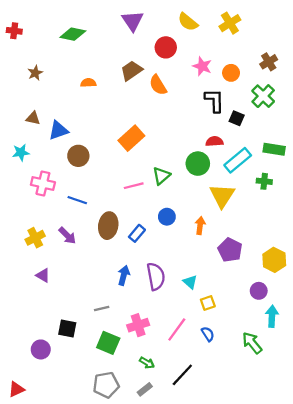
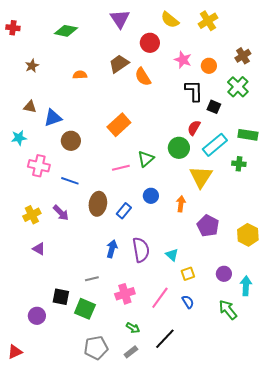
red semicircle: (214, 141) -> (194, 128), turned -56
purple circle: (259, 291) -> (224, 274), moved
green square: (108, 343) -> (85, 309), moved

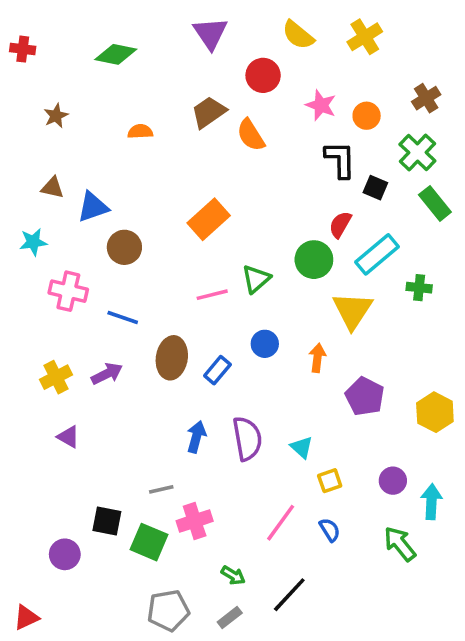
green rectangle: (248, 135) -> (435, 203), moved, turned 42
purple arrow: (61, 213) -> (107, 374), turned -72
pink cross: (125, 294) -> (195, 521), moved

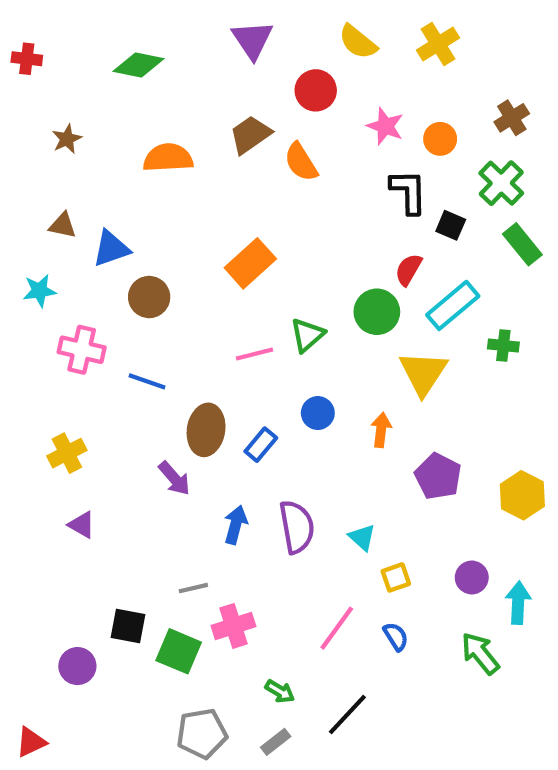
orange semicircle: (140, 132) -> (168, 158), size x1.6
purple arrow: (107, 374) -> (174, 478), moved, turned 76

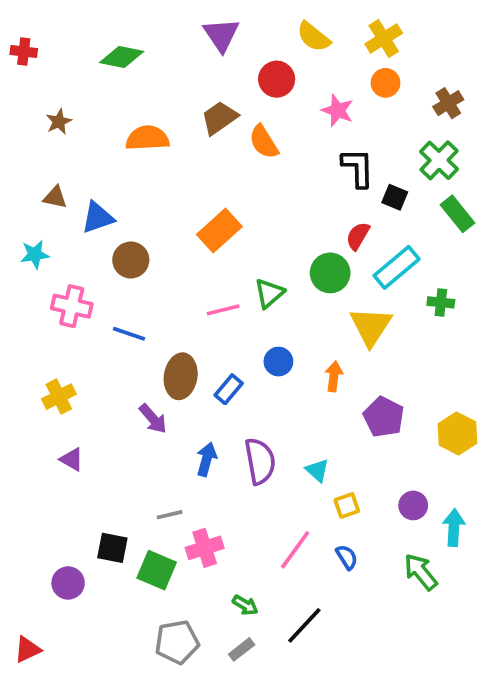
orange circle: (440, 139) -> (386, 83), moved

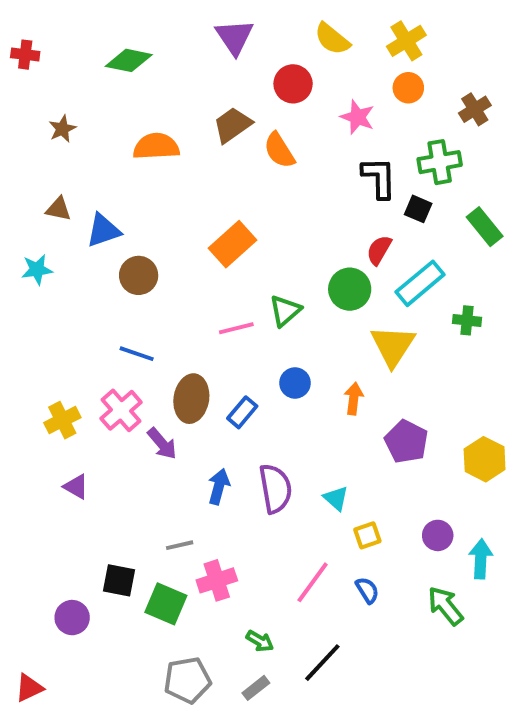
green cross: (439, 160) -> (440, 162), moved, turned 36
pink cross: (72, 306) -> (121, 410), moved, turned 36

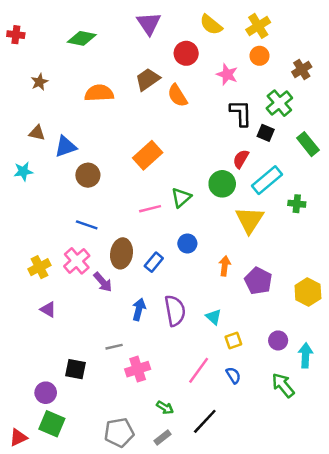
green cross: (440, 162) -> (279, 103), turned -30
orange arrow: (354, 399) -> (225, 266), moved
green square: (166, 604) -> (52, 424), moved

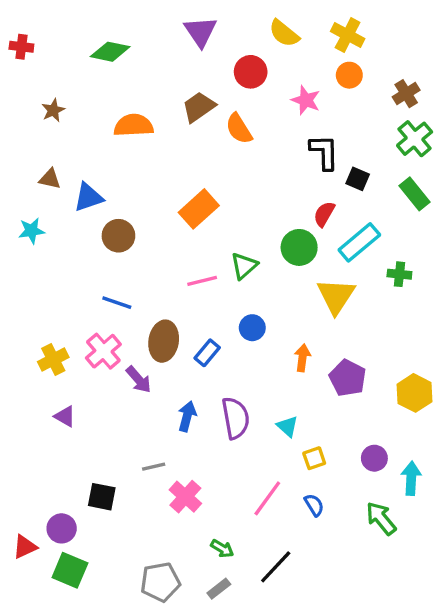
yellow cross: (258, 26) -> (348, 35), turned -30
green cross: (279, 103) -> (415, 139), moved
pink cross: (138, 369) -> (185, 497), turned -30
red triangle: (18, 437) -> (25, 547), moved

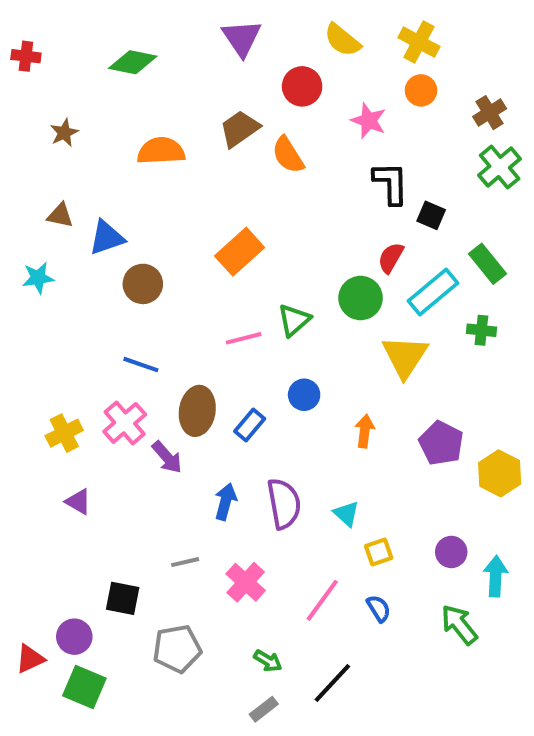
green rectangle: (415, 194) -> (488, 264), moved
purple pentagon: (348, 378) -> (441, 443), moved
pink cross: (185, 497) -> (246, 582), moved
gray pentagon: (160, 582) -> (177, 649), moved

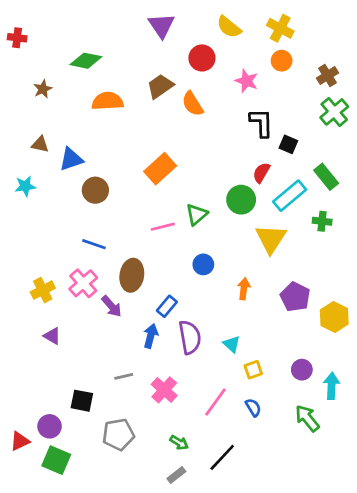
green diamond: (133, 62) -> (86, 61), moved
blue rectangle: (250, 425) -> (167, 306), moved

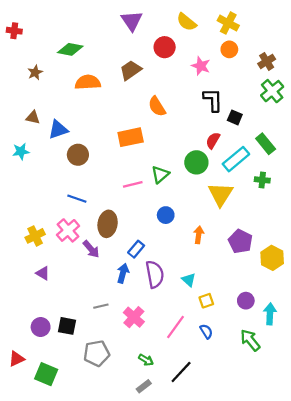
orange semicircle: (193, 104) -> (157, 106), moved
orange rectangle: (160, 169) -> (131, 137), turned 30
purple circle: (50, 426) -> (41, 327), moved

